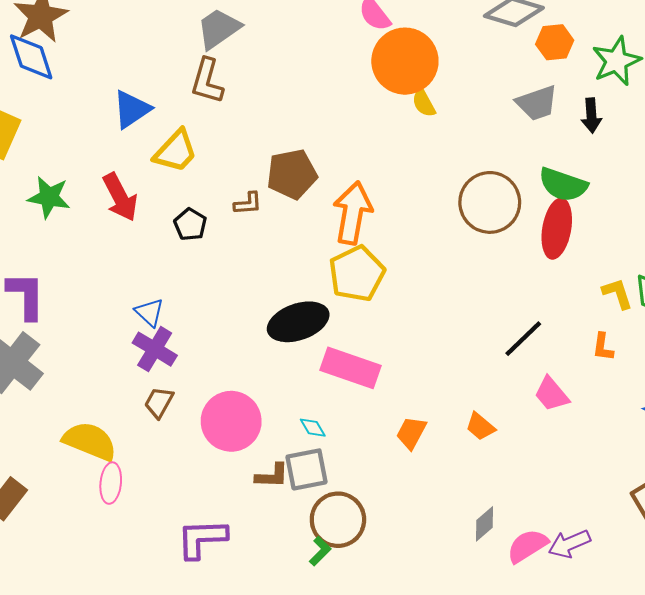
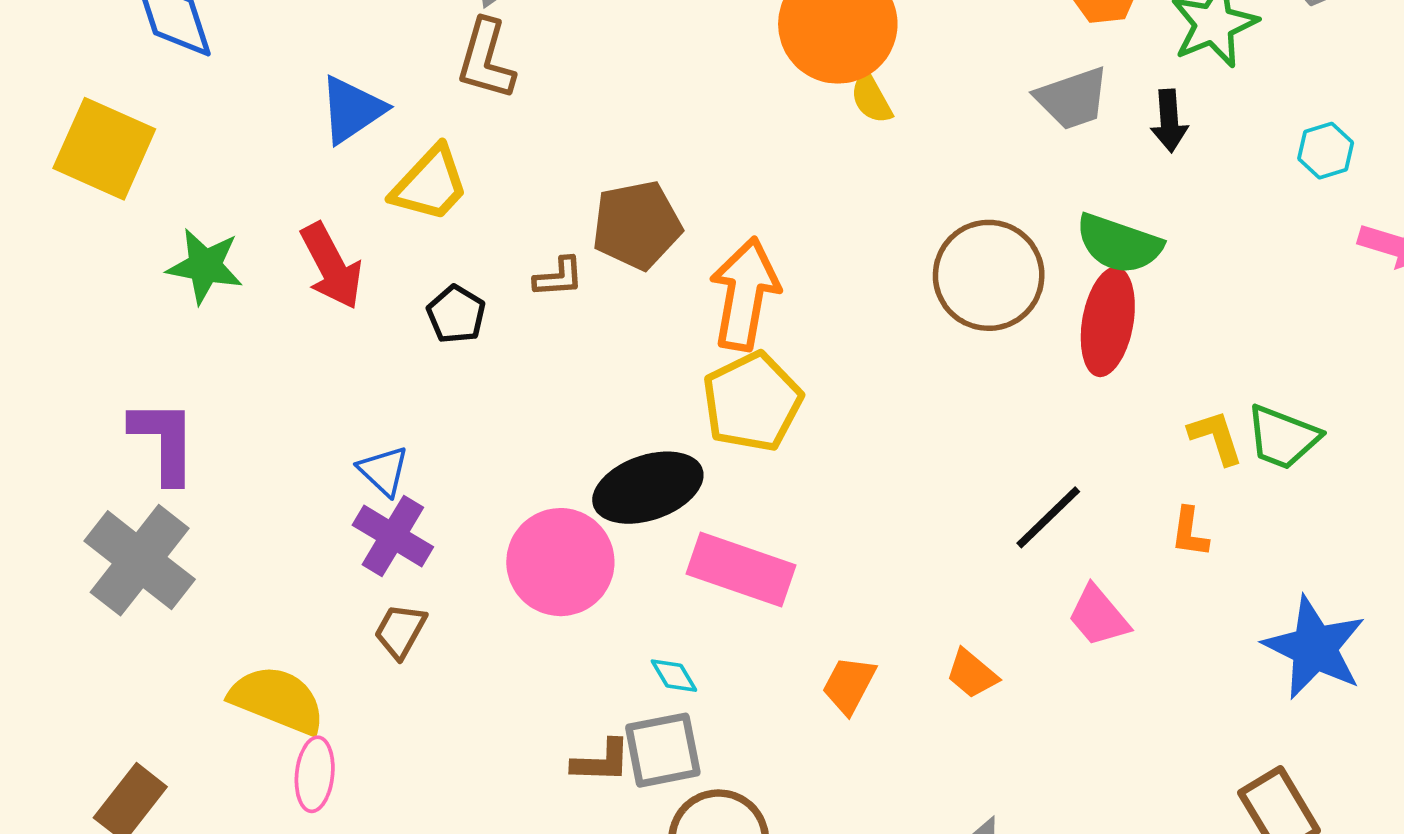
pink circle: (231, 421) -> (560, 562), moved

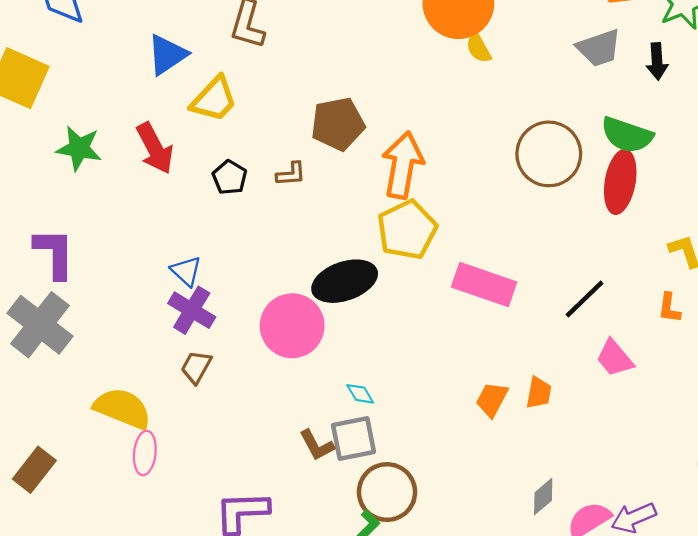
brown L-shape: (559, 277) -> (291, 174), moved
pink rectangle: (741, 570) -> (484, 284), moved
orange trapezoid: (972, 674) -> (539, 393), turned -120
orange trapezoid: (849, 685) -> (492, 399), moved
brown L-shape: (601, 761) -> (317, 445), turned 60

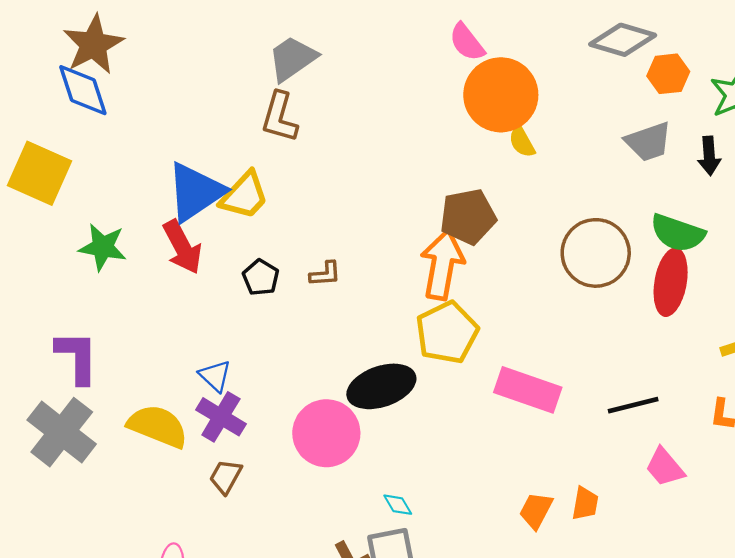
blue triangle: (167, 55) -> (195, 192), moved, size x1.4
brown pentagon: (338, 124) -> (468, 217), moved
black line: (584, 299) -> (633, 405), turned 30
yellow semicircle: (123, 408) -> (158, 426), moved

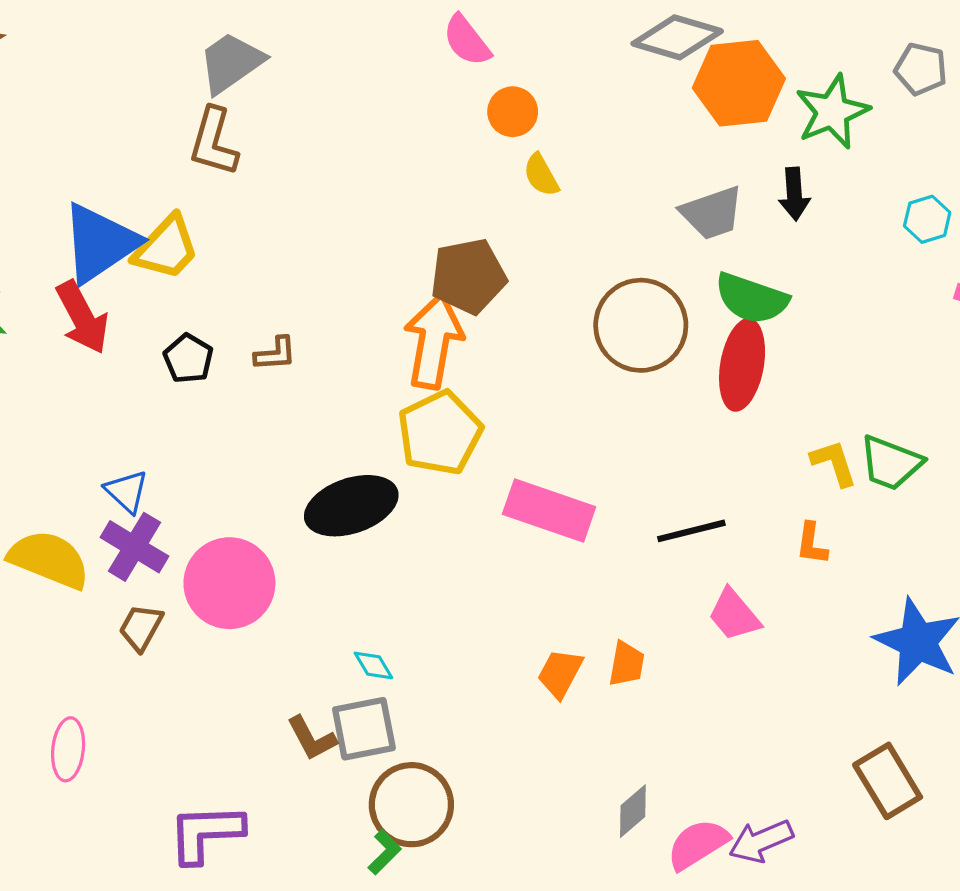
orange hexagon: (668, 74) -> (739, 83), size x1.6
orange circle: (501, 95) -> (513, 112), size x0.5
gray trapezoid: (648, 142) -> (712, 213), moved
pink circle: (326, 433) -> (229, 583), moved

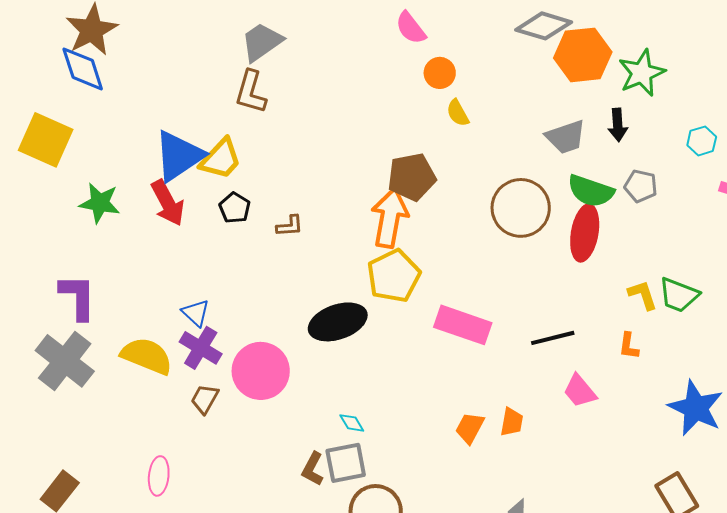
gray pentagon: (921, 69) -> (641, 186), moved
black pentagon: (188, 359) -> (235, 208), moved
brown L-shape: (312, 738) -> (313, 469), turned 56

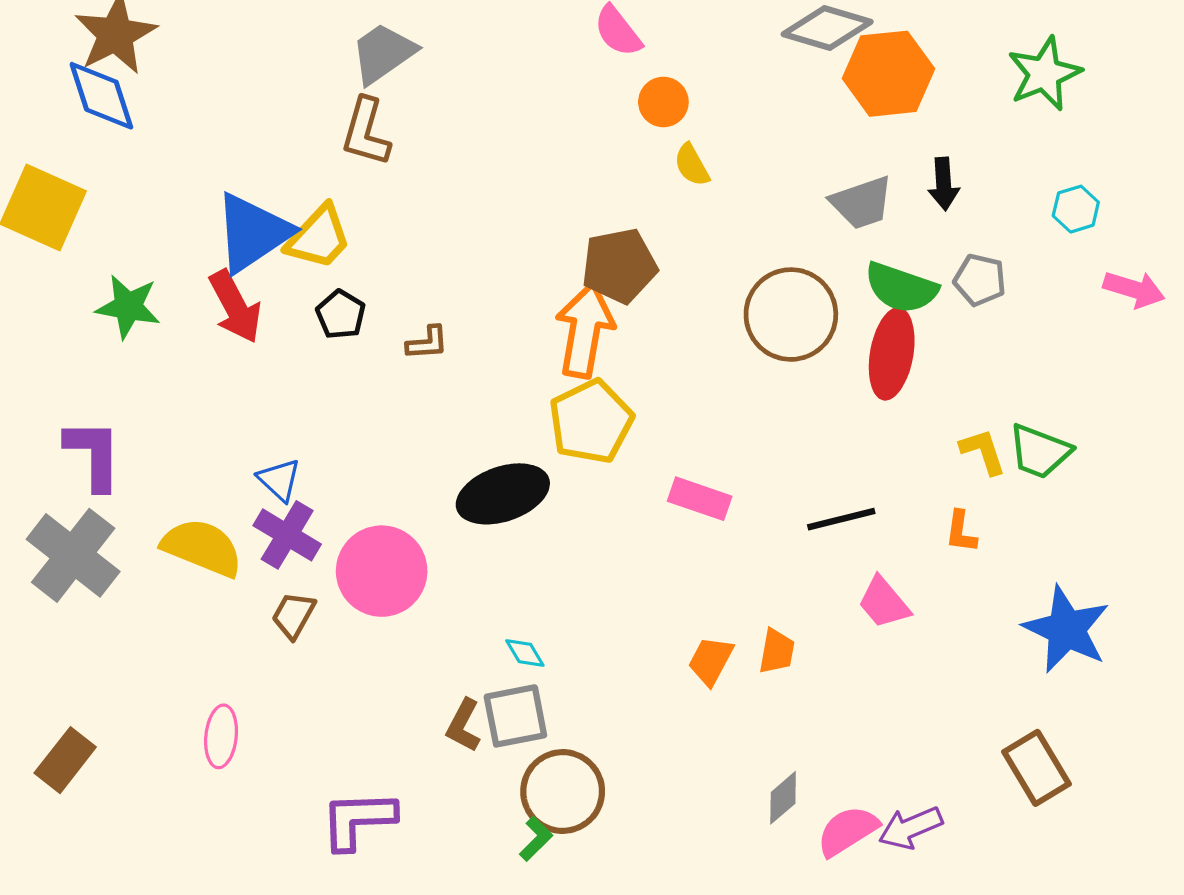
green star: (642, 73) -> (1044, 74), moved
pink rectangle: (463, 325) -> (700, 499), size x0.7

